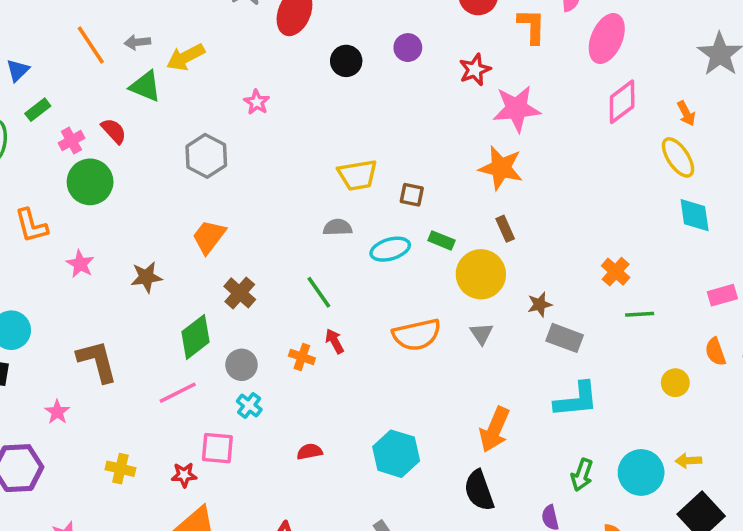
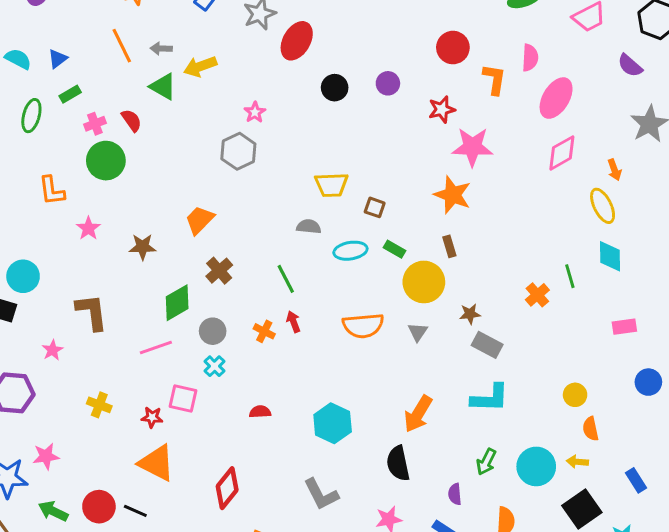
gray hexagon: (206, 156) -> (238, 151), moved
green line: (640, 314) -> (570, 276), moved, turned 70
orange semicircle: (715, 352) -> (591, 429), moved

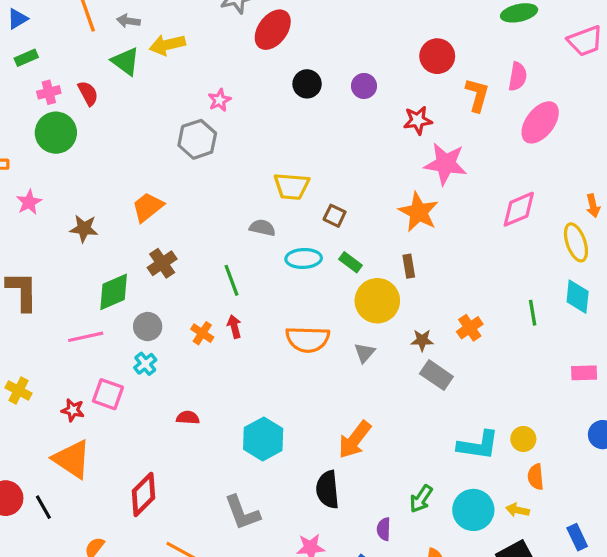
pink diamond: (562, 153) -> (519, 209), moved
orange cross: (537, 295) -> (470, 328), moved
cyan L-shape: (490, 398) -> (478, 445), moved
black line: (135, 511) -> (43, 507), turned 30

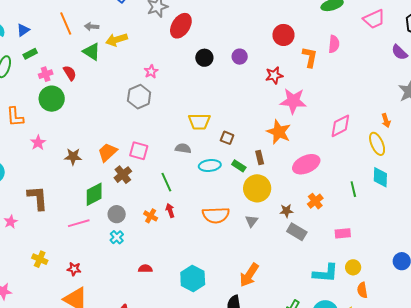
pink ellipse: (540, 122) -> (306, 164), moved, turned 32
orange trapezoid: (148, 207) -> (108, 152), moved
brown rectangle: (409, 266) -> (260, 157), moved
pink rectangle: (584, 373) -> (343, 233), moved
pink square: (108, 394) -> (139, 151), moved

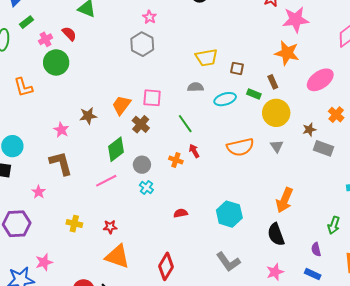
pink star: (38, 143) -> (61, 130), moved

